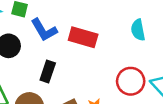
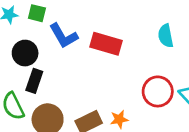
black rectangle: (48, 71) -> (34, 81), moved

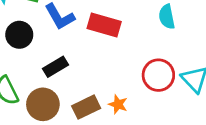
black rectangle: (34, 81) -> (55, 67), moved, turned 40
orange star: (119, 119) -> (118, 104), turned 30

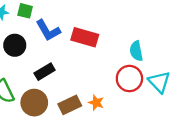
cyan semicircle: (167, 17) -> (136, 51), moved

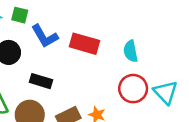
cyan semicircle: (136, 51) -> (131, 51), moved
black rectangle: (45, 72) -> (41, 81), turned 48

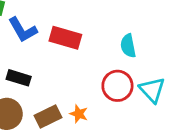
cyan semicircle: (131, 51) -> (128, 46), moved

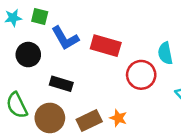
red circle: (117, 86) -> (141, 75), moved

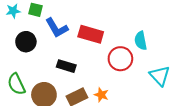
black rectangle: (61, 84) -> (66, 66), moved

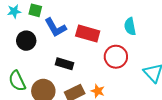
cyan semicircle: (141, 41) -> (130, 26), moved

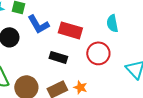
black rectangle: (65, 64) -> (58, 57), moved

